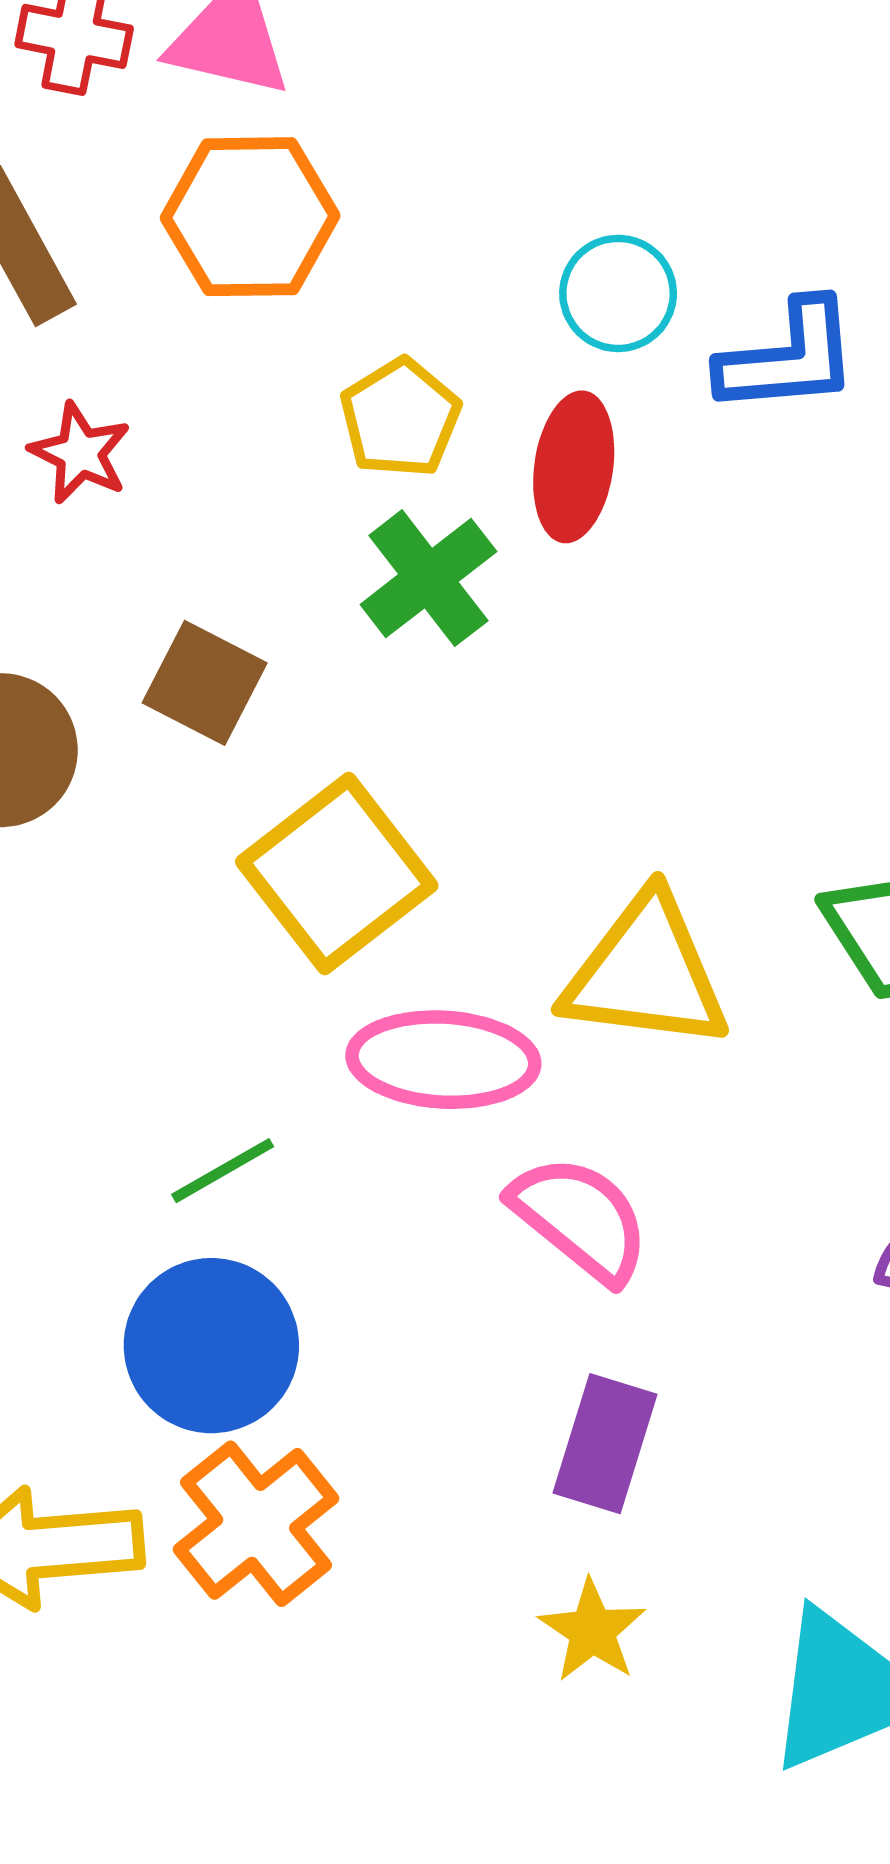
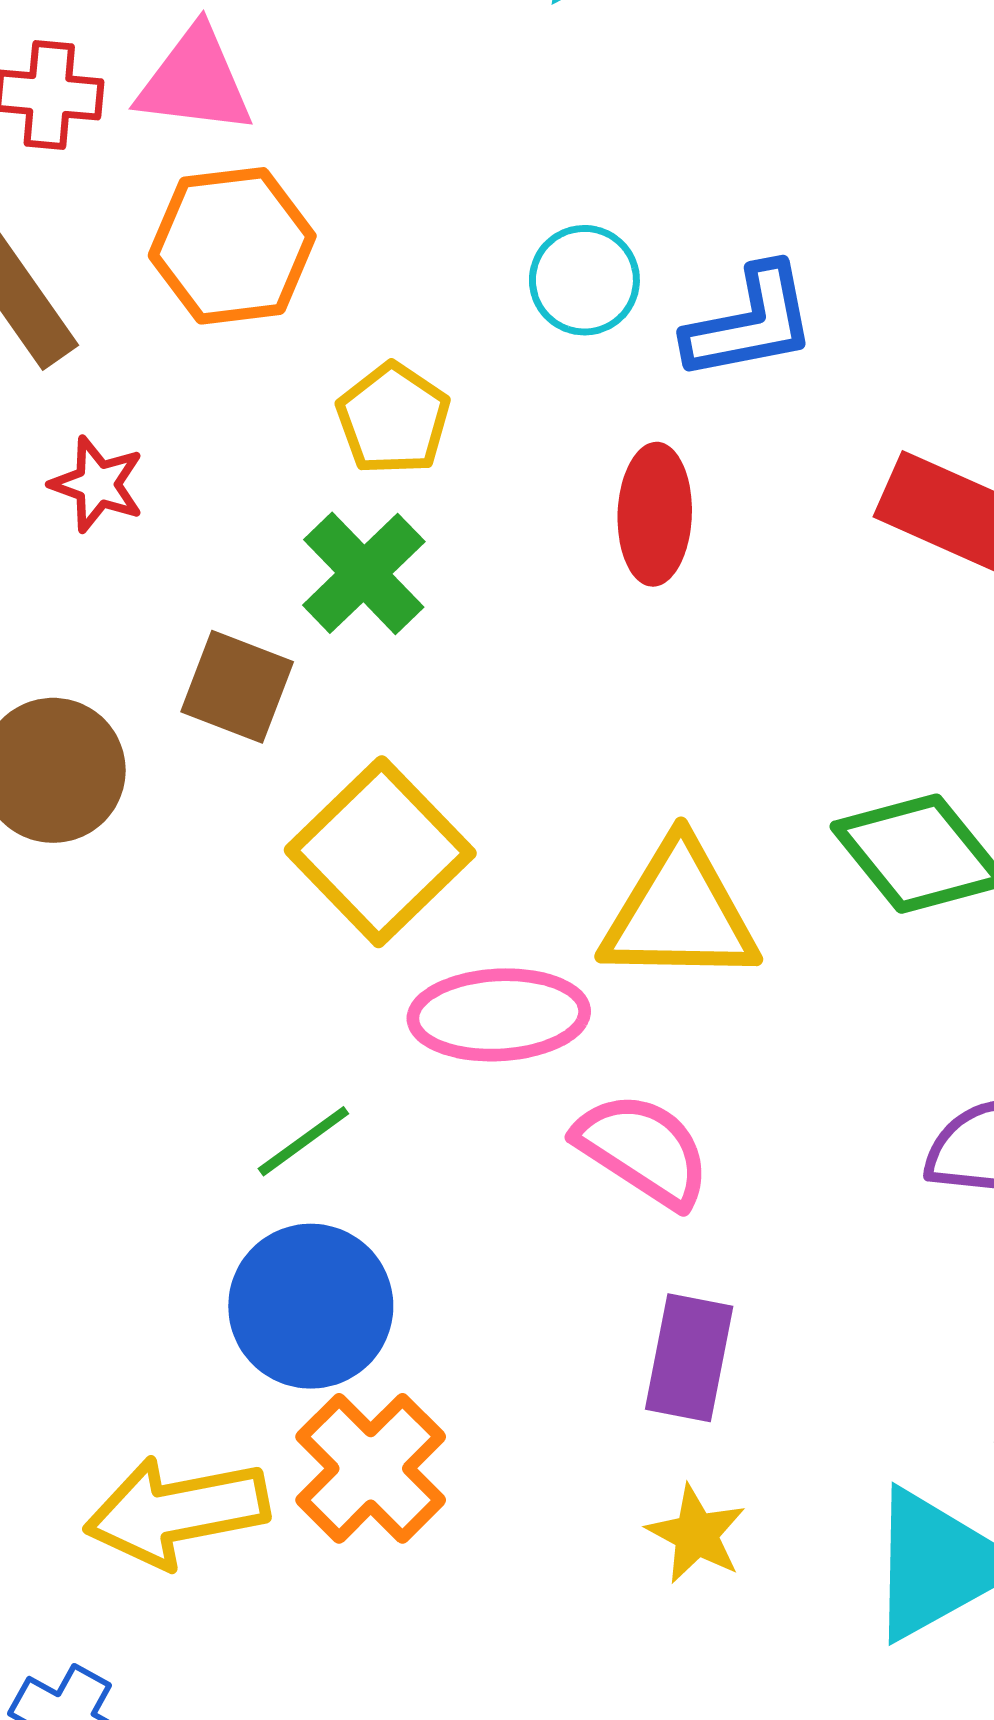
red ellipse: (574, 467) -> (655, 514), moved
green cross: (428, 578) -> (364, 573), moved

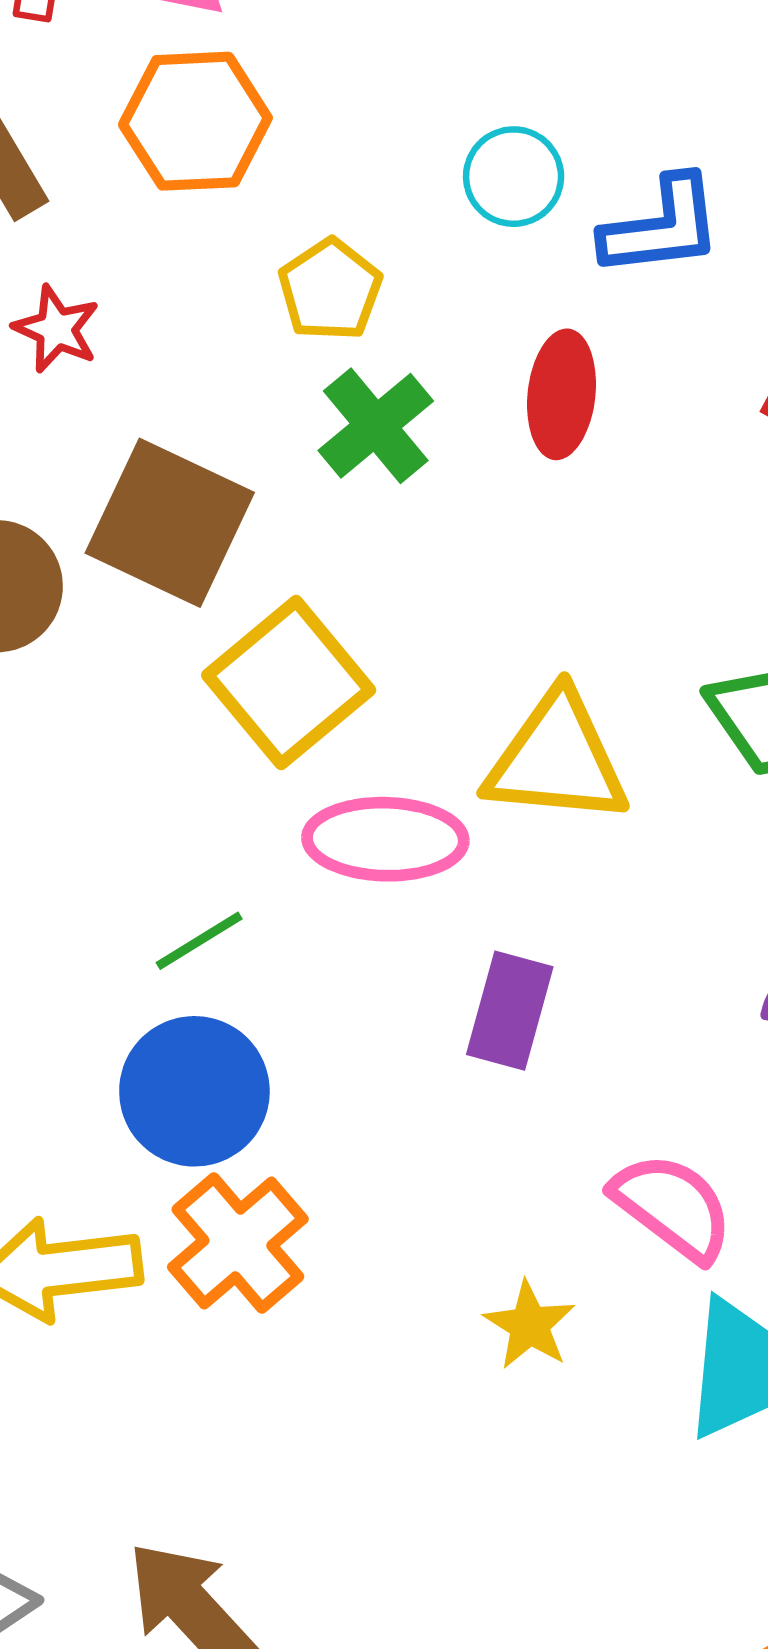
green cross: (364, 573) -> (376, 426), moved
brown square: (237, 687) -> (170, 523), size x1.6
pink semicircle: (643, 1150) -> (673, 1207), moved
purple rectangle: (689, 1358) -> (510, 1011), moved

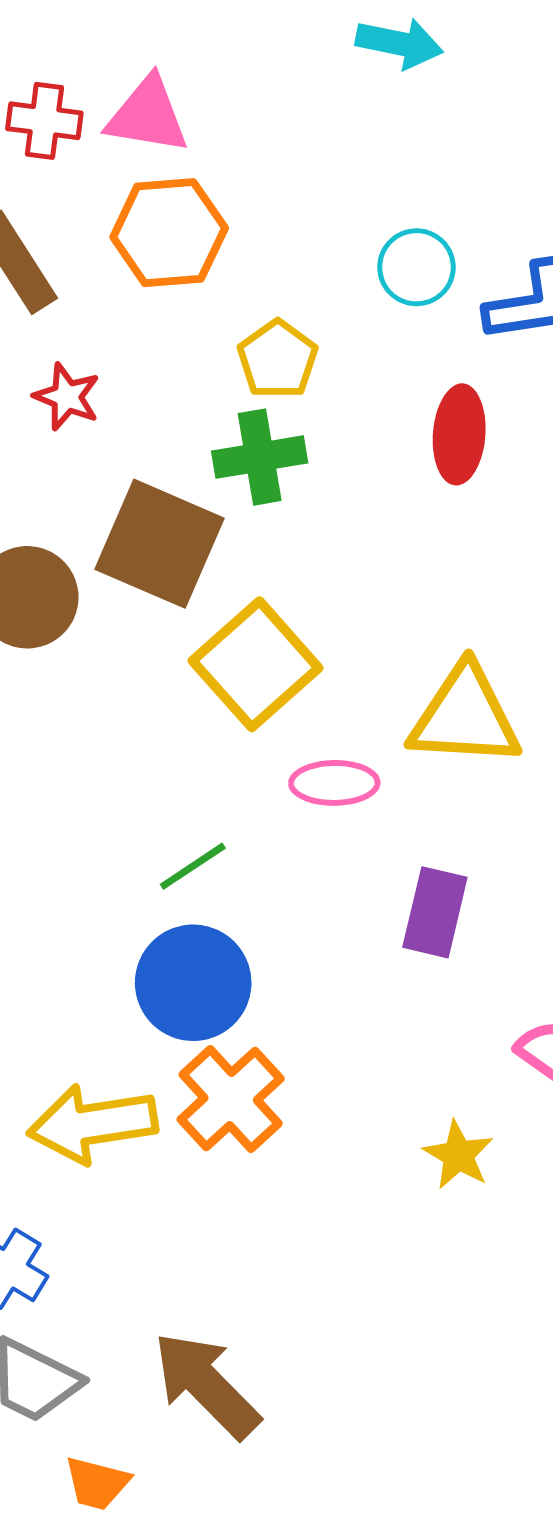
green cross: (376, 426) -> (260, 457), moved, turned 32
pink ellipse: (385, 839) -> (334, 783), size x0.7

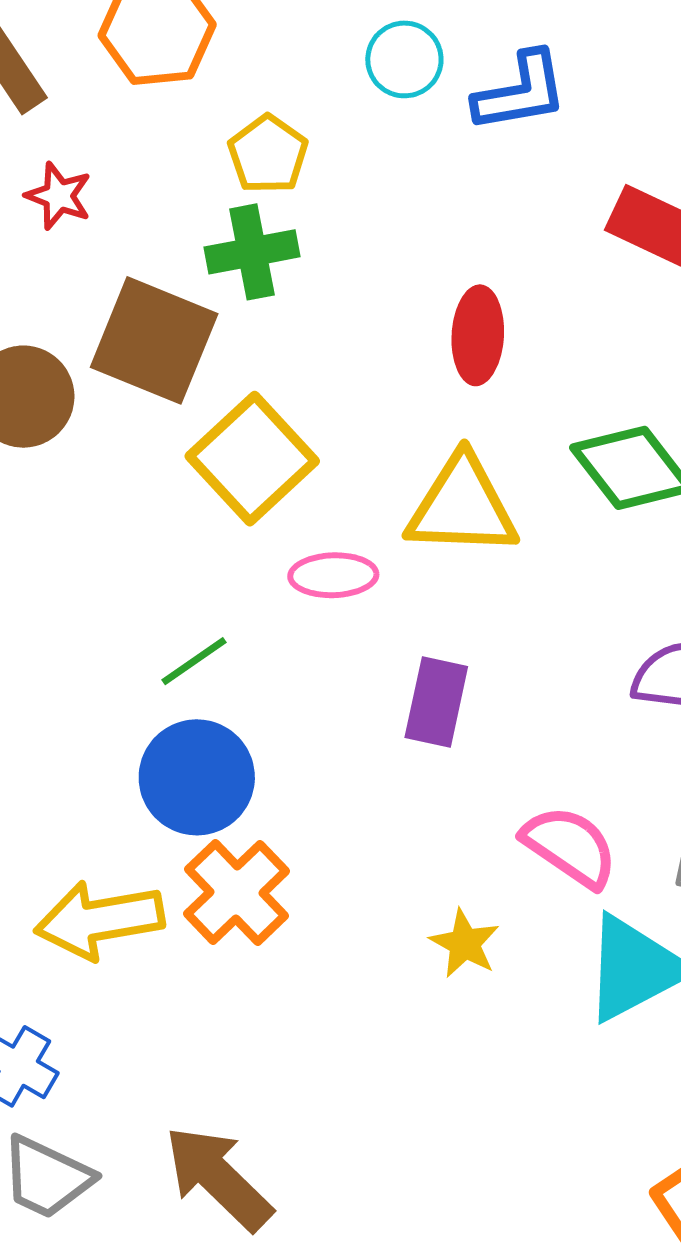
red ellipse: (459, 434) -> (478, 335), moved

